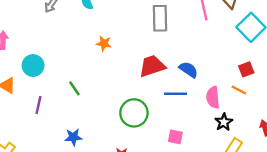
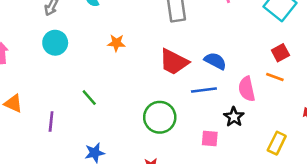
cyan circle: (33, 66) -> (55, 43), moved
red trapezoid: (152, 66) -> (174, 62), turned -128
black star: (224, 122) -> (234, 117), moved

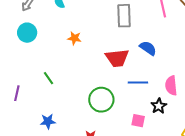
blue semicircle: (215, 61) -> (148, 48), moved
red trapezoid: (174, 62) -> (117, 58), turned -40

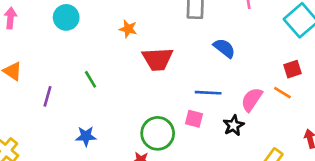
red trapezoid: (117, 58) -> (158, 59), moved
pink semicircle: (171, 86) -> (252, 100), turned 36
green circle: (101, 100) -> (158, 133), moved
pink square: (138, 121) -> (194, 119), moved

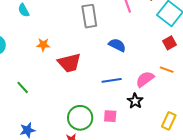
red square: (293, 69) -> (169, 43), moved
pink semicircle: (252, 100) -> (145, 79), turned 30
pink square: (194, 119) -> (110, 116), moved

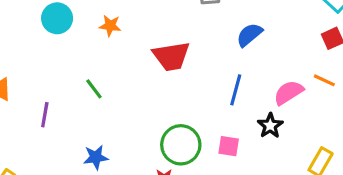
orange star: (43, 45) -> (110, 26), moved
blue semicircle: (117, 45) -> (249, 35), turned -72
blue line: (112, 80) -> (236, 90), turned -72

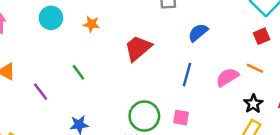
red trapezoid: (171, 56) -> (138, 48), turned 148
purple line: (45, 115) -> (41, 92), turned -48
black star: (270, 126) -> (253, 104), moved

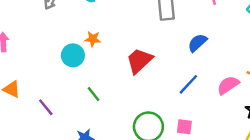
cyan circle: (51, 18) -> (73, 55), moved
green line: (78, 72) -> (94, 94), moved
blue line: (187, 75) -> (188, 84), turned 30

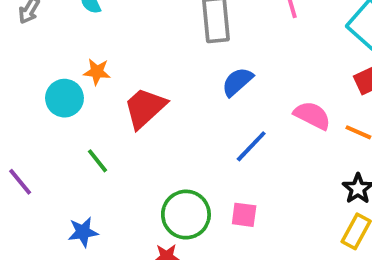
blue semicircle: (197, 43) -> (237, 82), moved
red trapezoid: (139, 61) -> (145, 108), moved
pink semicircle: (228, 85) -> (312, 115), moved, turned 60

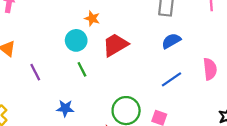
cyan circle: (64, 98) -> (76, 40), moved
pink semicircle: (312, 115) -> (210, 69), turned 45

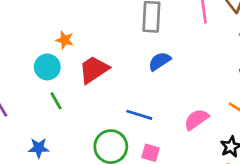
pink semicircle: (210, 69) -> (196, 119), moved, turned -115
blue line: (171, 79) -> (139, 115), moved, turned 55

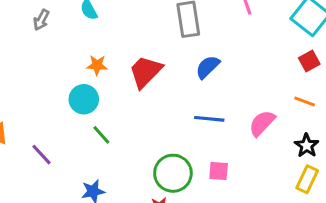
red trapezoid: (94, 70) -> (146, 72), moved
blue line: (139, 115) -> (209, 119), moved

